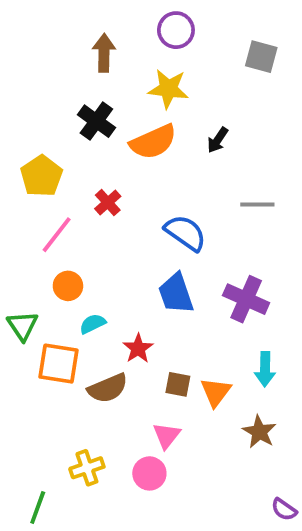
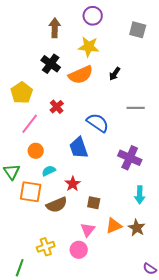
blue trapezoid: (176, 293) -> (79, 148), moved
orange triangle: (216, 392) -> (114, 226), moved, turned 30

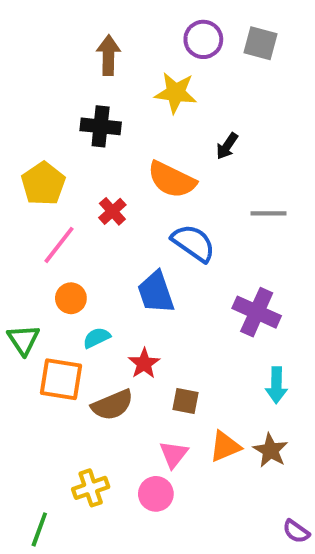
purple circle: (93, 16) -> (203, 39), moved
gray square: (138, 30) -> (261, 43), moved
black cross: (51, 64) -> (101, 126), turned -30
orange semicircle: (81, 75) -> (172, 180), moved, turned 50

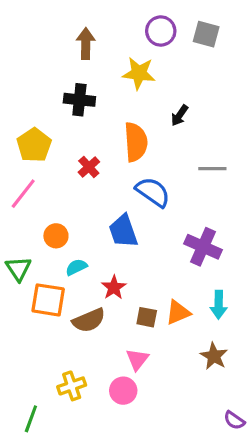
orange semicircle: (172, 180) -> (136, 142), turned -120
pink line: (59, 245) -> (23, 194), moved
orange triangle: (225, 446) -> (178, 312), moved

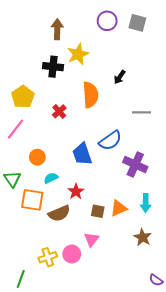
yellow star: (139, 73) -> (78, 54), moved, turned -30
blue semicircle: (153, 192) -> (110, 141), moved, turned 110
pink circle: (123, 391) -> (72, 254), moved

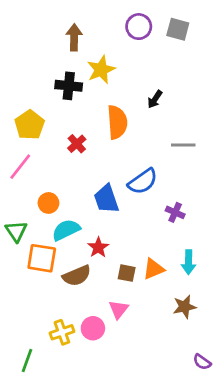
purple cross: (135, 164) -> (175, 212), size x0.6
cyan semicircle: (51, 178) -> (66, 230), size x1.5
brown star: (143, 237) -> (185, 307), turned 30

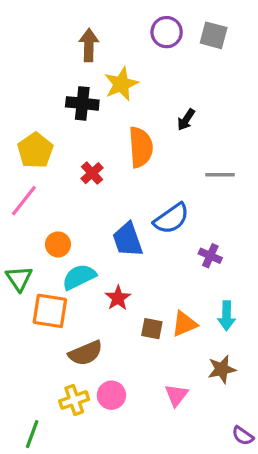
brown semicircle: (77, 276) -> (86, 353), moved
pink triangle: (119, 309) -> (176, 395), moved

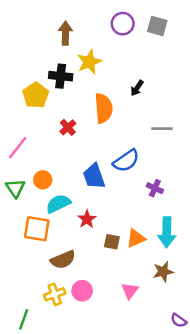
yellow pentagon: (35, 150) -> (36, 95), moved
green triangle: (19, 278) -> (15, 188), moved
cyan arrow: (227, 316) -> (167, 232), size x1.4

